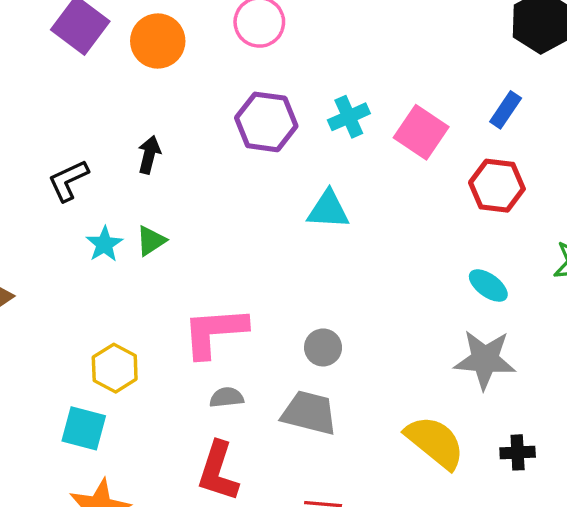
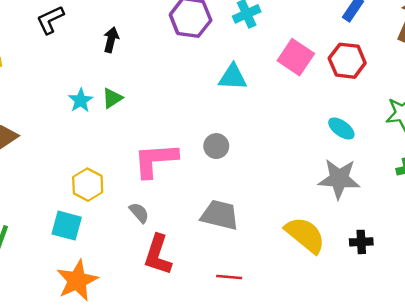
pink square: (421, 132) -> (296, 57), moved
black L-shape: (68, 180) -> (50, 20), moved
gray circle: (323, 347) -> (216, 146), moved
gray semicircle: (227, 397) -> (139, 213), moved, turned 55

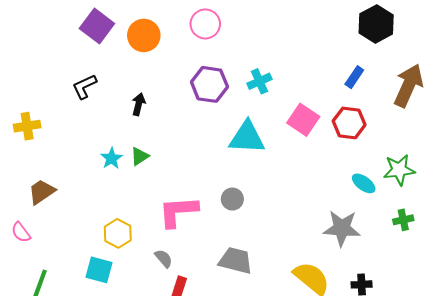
cyan triangle: (233, 77) -> (247, 138), size x1.4
cyan ellipse: (341, 128) -> (364, 183), moved

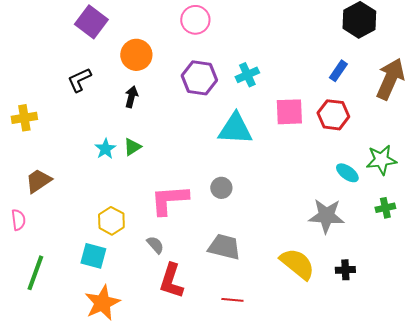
orange circle: (144, 35) -> (136, 55), moved
pink square: (303, 120) -> (289, 112), turned -36
pink semicircle: (21, 232) -> (18, 220), turned -150

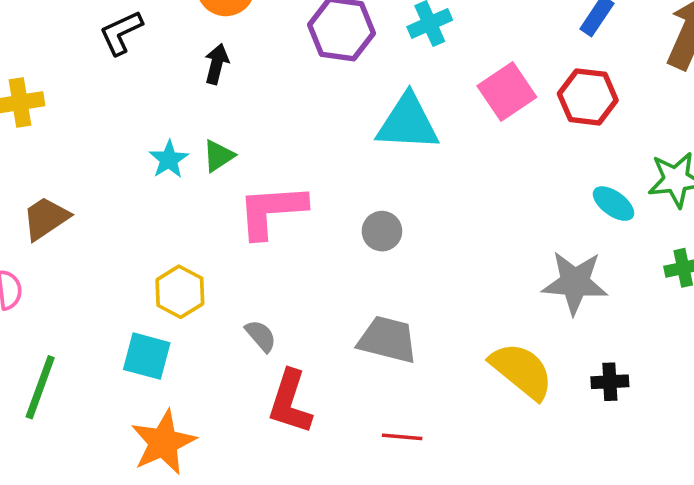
pink square: (289, 112) -> (507, 91), turned -32
pink L-shape: (169, 200) -> (272, 211), moved

